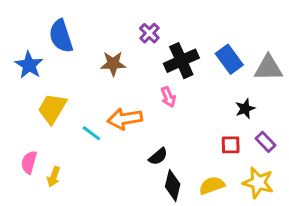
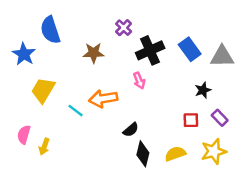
yellow star: (258, 183) -> (214, 151), turned -30

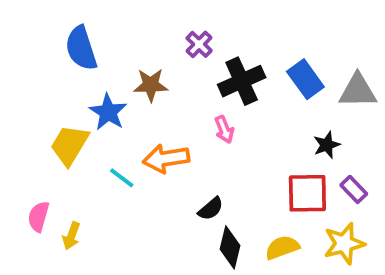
blue star: (24, 54) -> (108, 112), moved
red square: (191, 120) -> (307, 193), size x1.6

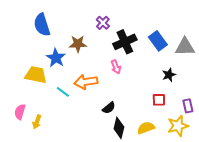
yellow trapezoid: (69, 145) -> (36, 75), turned 70
purple rectangle: (354, 189) -> (188, 106), moved, turned 32
red square: (307, 193) -> (159, 100), size x0.6

